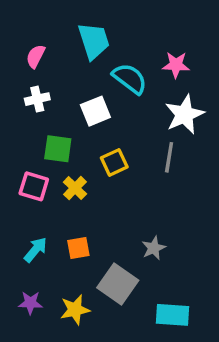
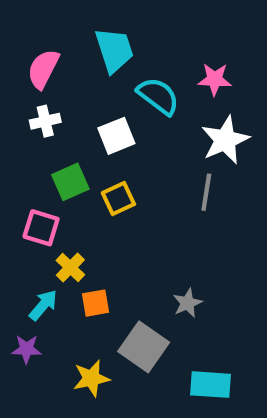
pink semicircle: (36, 56) -> (43, 69), size x1.4
green square: (58, 149) -> (70, 182), turned -32
yellow square: (114, 162) -> (118, 199), moved
yellow cross: (75, 188) -> (70, 268), moved
purple star: (30, 303) -> (26, 349), moved

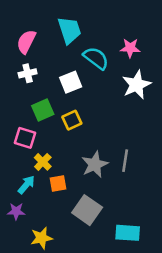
gray line: (206, 192) -> (125, 161), moved
gray star: (187, 303) -> (95, 164), moved, size x1.5
yellow star: (91, 378) -> (42, 238), moved

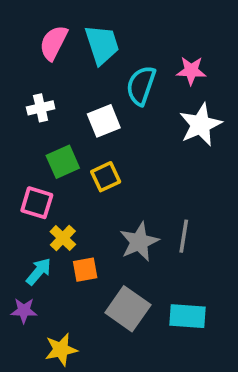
pink semicircle: (26, 42) -> (54, 43), moved
cyan semicircle: (96, 58) -> (141, 86), turned -108
cyan rectangle: (128, 233) -> (187, 316), moved

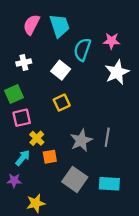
white square: (104, 121) -> (61, 70), turned -30
green square: (63, 162) -> (14, 94), moved
pink square: (37, 203) -> (22, 118), turned -30

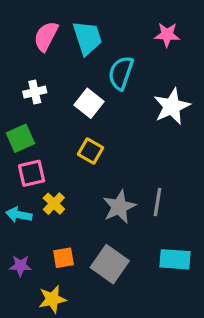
pink star: (112, 41) -> (167, 35), moved
yellow square: (62, 103) -> (91, 151), turned -35
orange square: (50, 157) -> (63, 258), moved
cyan arrow: (23, 158) -> (19, 215), moved, turned -119
cyan rectangle: (109, 184) -> (175, 259), moved

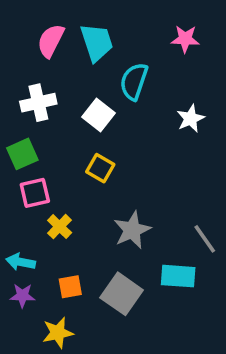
white cross: (35, 92) -> (38, 103), size x1.4
white star: (172, 106) -> (191, 119), size x0.7
gray line: (157, 202) -> (205, 239), moved, turned -44
cyan arrow: (19, 215) -> (21, 262), moved
cyan rectangle: (175, 259) -> (178, 276), moved

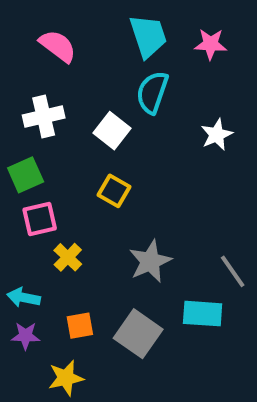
pink semicircle: (51, 41) -> (58, 46), turned 100
cyan trapezoid: (97, 42) -> (148, 36), moved

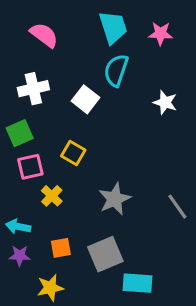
white star: (217, 135) -> (165, 102), turned -30
yellow square: (114, 191) -> (73, 153), moved
cyan rectangle: (203, 314) -> (138, 283), moved
gray square: (138, 334) -> (105, 254), turned 32

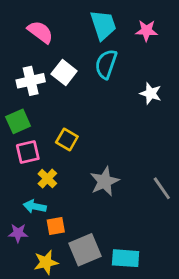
white square: (85, 99) -> (64, 72), moved
cyan arrow: (18, 226) -> (35, 206), moved
gray square: (105, 254) -> (85, 250), moved

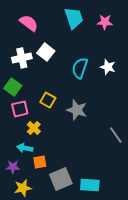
cyan semicircle: (106, 64) -> (80, 68), moved
green square: (18, 121) -> (13, 87), turned -30
gray star: (105, 181) -> (77, 110), moved, turned -30
yellow star: (46, 262) -> (23, 188), moved

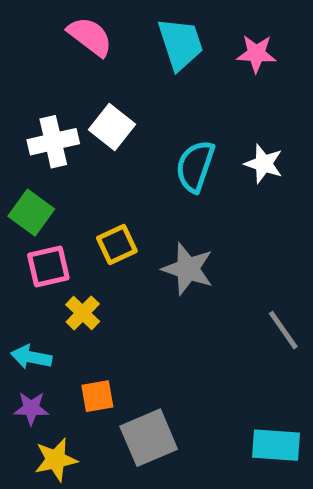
pink semicircle: (29, 23) -> (90, 36), moved
yellow square: (48, 100) -> (117, 244), turned 35
cyan arrow: (25, 148) -> (31, 357), moved
cyan rectangle: (90, 185) -> (276, 445), moved

